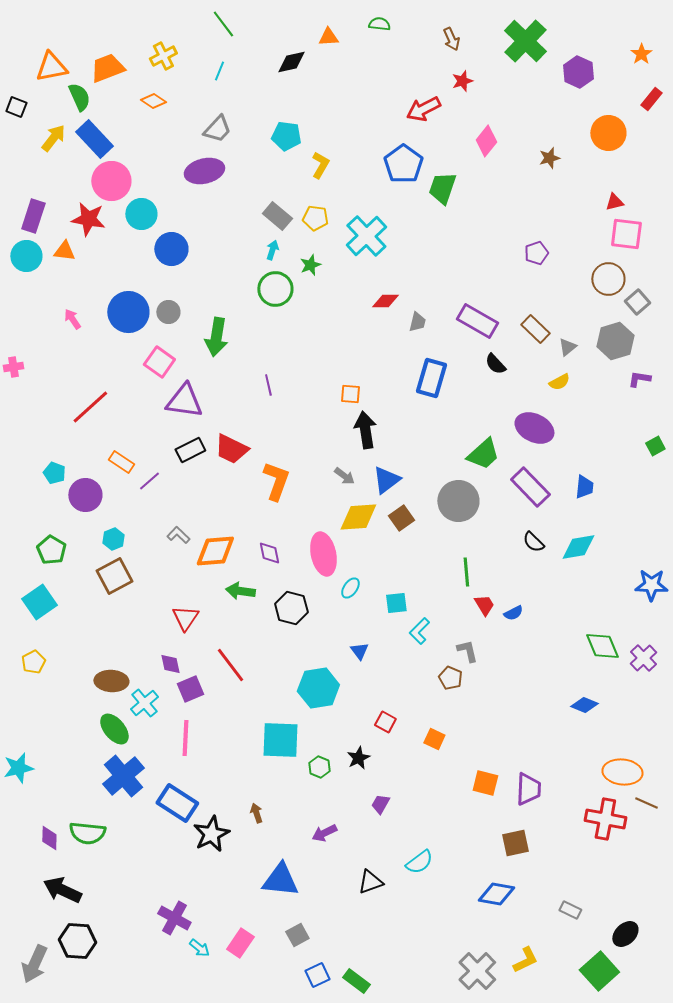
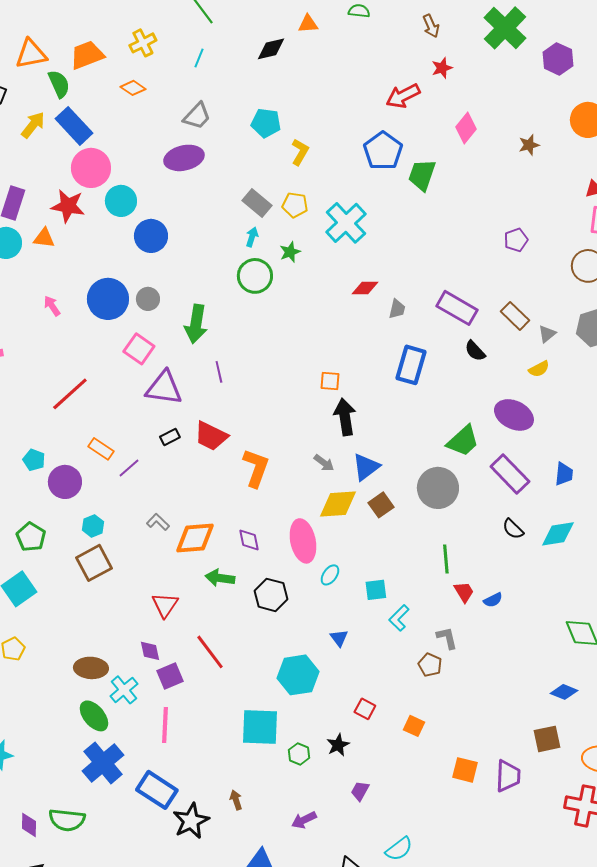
purple line: (268, 385) -> (219, 372), moved
black rectangle: (190, 450) -> (170, 437), size x0.7
brown square: (515, 843) -> (547, 739), moved

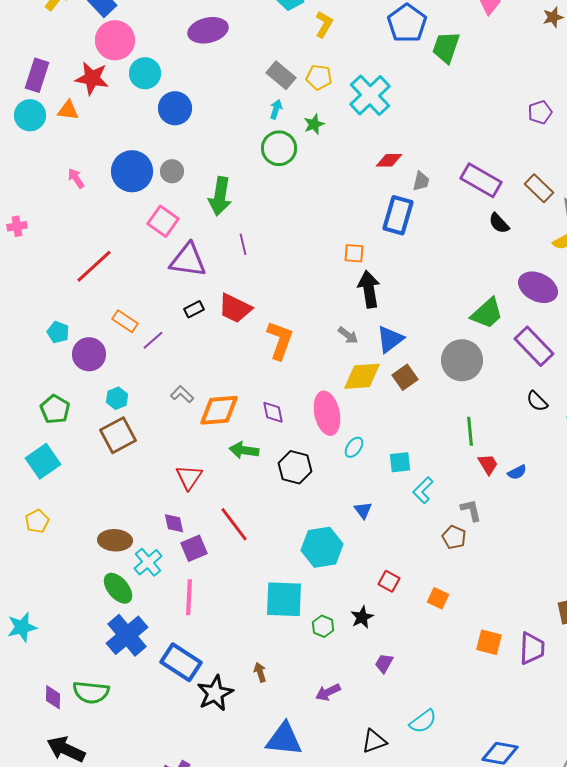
blue rectangle: (411, 365) -> (398, 215), moved

